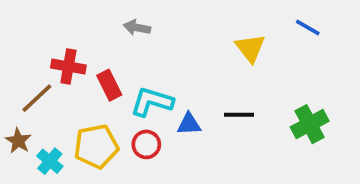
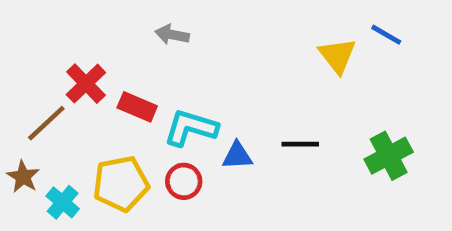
yellow triangle: (250, 48) -> (337, 56), moved
red cross: (68, 67) -> (86, 84), turned 36
red rectangle: (109, 85) -> (137, 107), turned -40

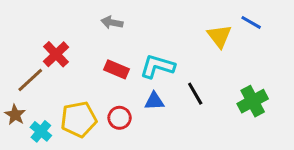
red rectangle: (137, 107) -> (116, 69), moved
cyan L-shape: (191, 128) -> (157, 66), moved
black line: (300, 144) -> (195, 94), turned 60

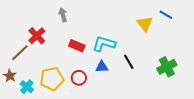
gray arrow: (112, 22) -> (63, 15), moved, turned 64

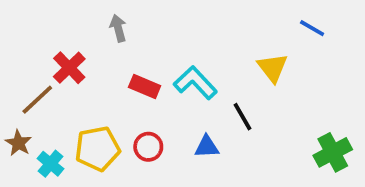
yellow triangle: (145, 24) -> (273, 68), moved
cyan L-shape: (104, 44) -> (195, 83), turned 30
blue triangle: (102, 67) -> (207, 147), moved
green cross: (167, 67) -> (333, 152), moved

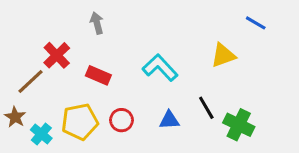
yellow triangle: (273, 68) -> (223, 55), turned 48
red rectangle: (145, 86) -> (98, 75), moved
black line: (242, 117) -> (206, 108), moved
green cross: (333, 152) -> (239, 125), moved, turned -36

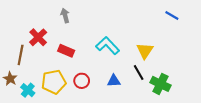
yellow triangle: (223, 55) -> (145, 51), moved, turned -36
brown line: (31, 82) -> (21, 55), turned -36

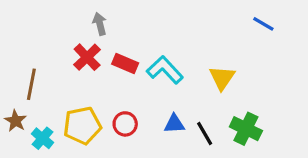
red cross: (38, 37) -> (87, 57), moved
red rectangle: (66, 51) -> (125, 64), moved
black line: (139, 73) -> (205, 133), moved

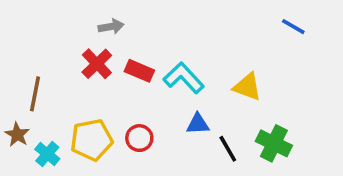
gray arrow: (100, 24) -> (111, 27), turned 95
yellow triangle: (222, 78) -> (247, 87), turned -44
blue triangle: (174, 124) -> (198, 124), moved

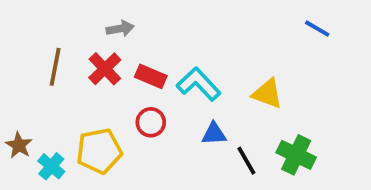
brown line: (35, 94) -> (55, 67), moved
red circle: (139, 138) -> (151, 122), moved

